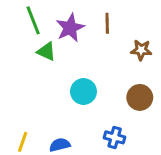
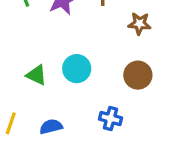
green triangle: (46, 51) -> (36, 75), moved

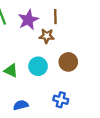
brown star: (139, 24) -> (47, 36), moved
brown circle: (138, 75) -> (68, 62), moved

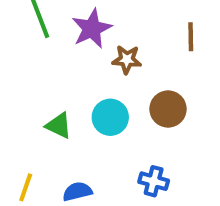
brown line: (55, 17) -> (191, 37), moved

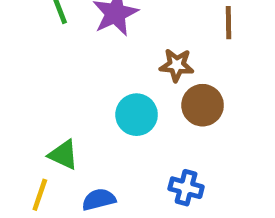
brown star: (127, 60) -> (177, 65), moved
green triangle: (59, 126) -> (63, 155), moved

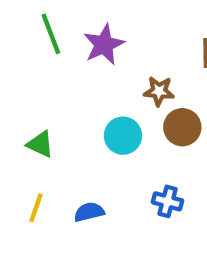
green triangle: (63, 155) -> (40, 144), moved

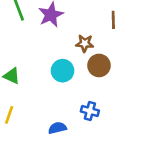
blue semicircle: (89, 212) -> (57, 128), moved

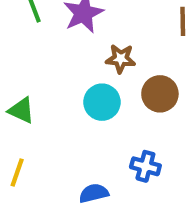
brown star: (85, 43) -> (121, 59), moved

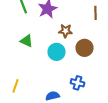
green triangle: (21, 110) -> (26, 41), moved

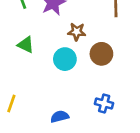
blue cross: (77, 83) -> (104, 103), moved

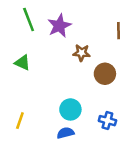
green triangle: (26, 45) -> (22, 63), moved
cyan circle: (65, 59) -> (70, 109), moved

